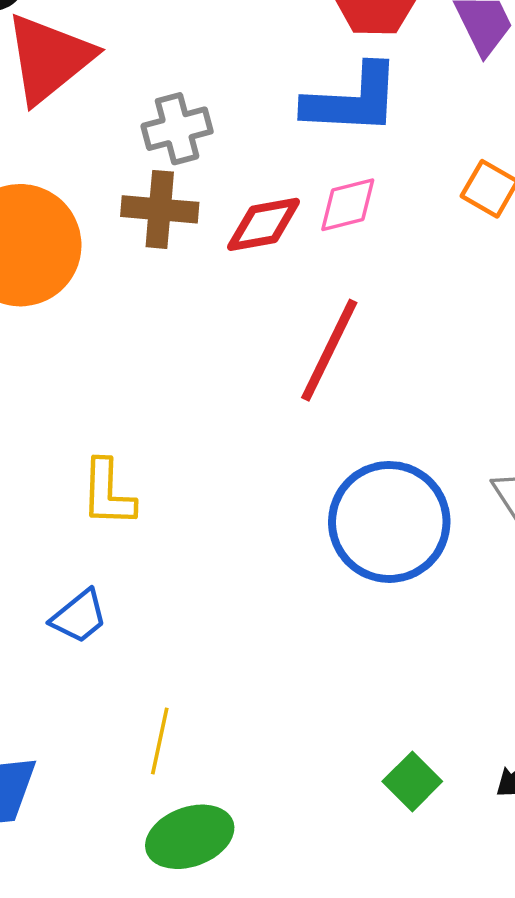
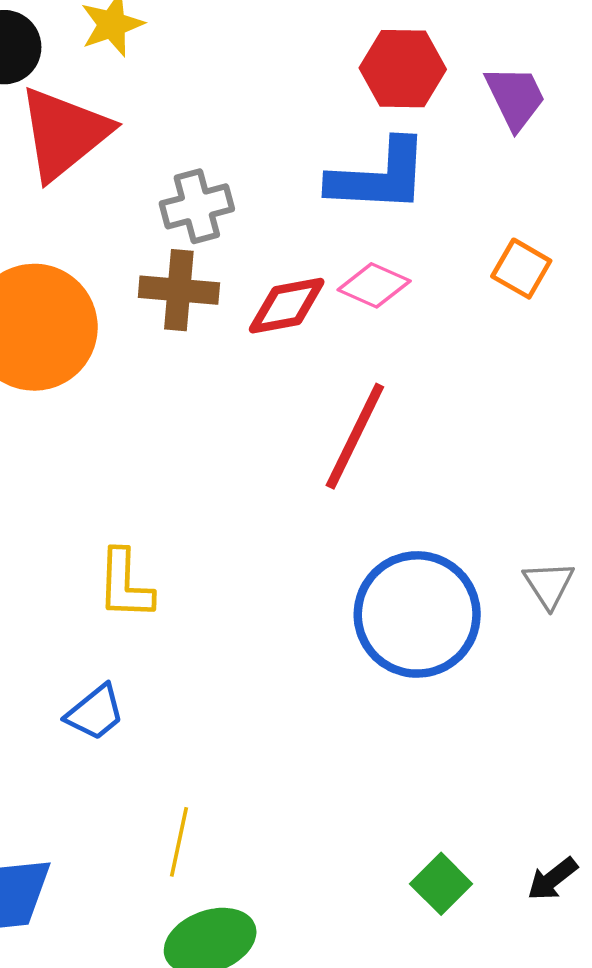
pink diamond: (348, 205) -> (374, 285), turned 38

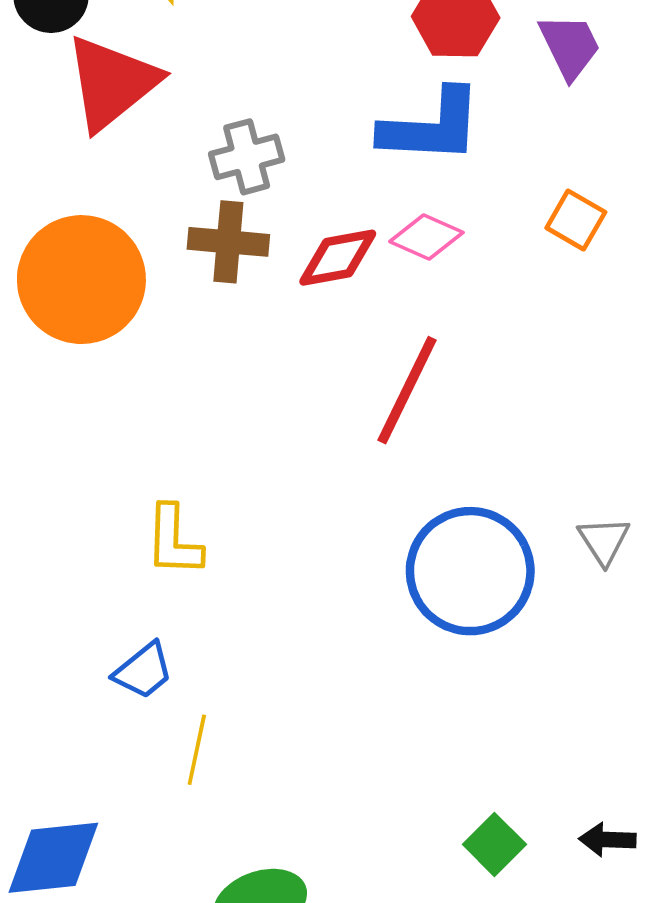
yellow line: (179, 842) -> (197, 750), moved
black arrow: (552, 879) -> (607, 840), turned 40

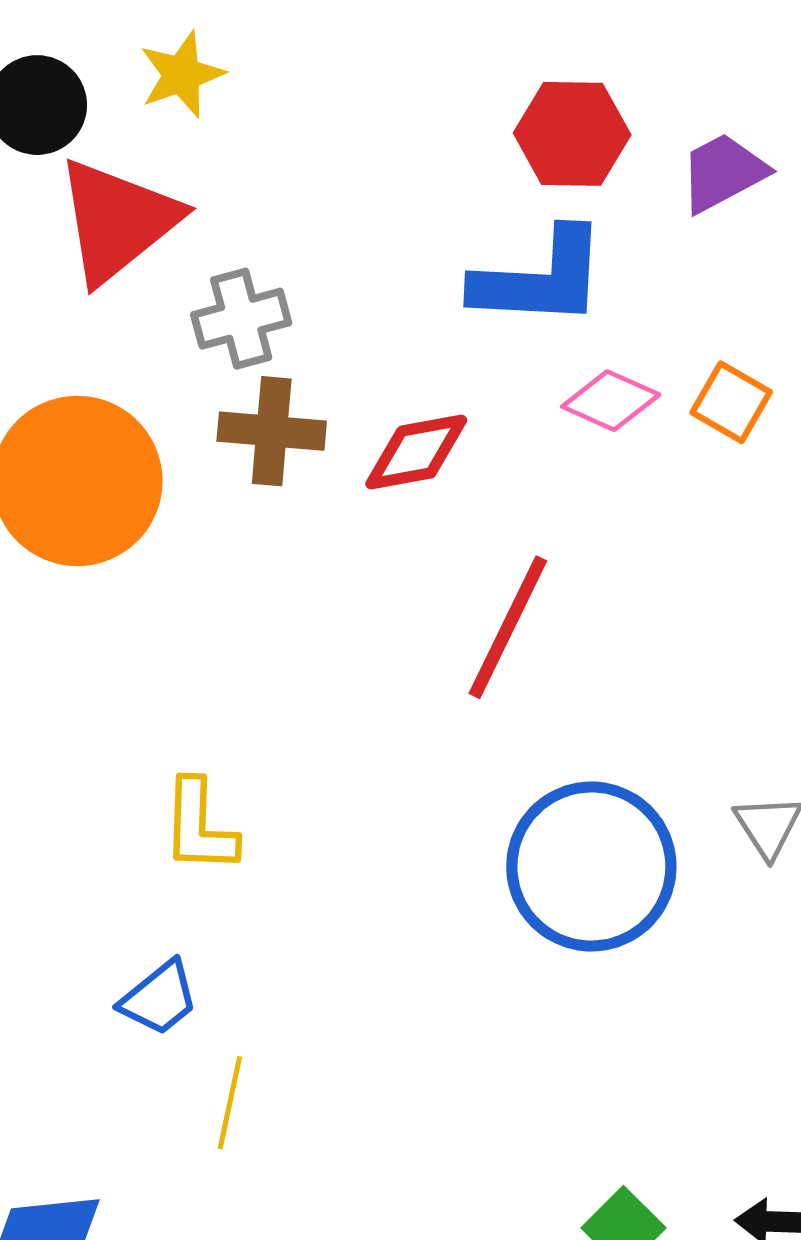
purple trapezoid: (570, 46) -> (723, 172), turned -92
gray cross: (247, 157) -> (241, 319), moved
pink diamond: (426, 237) -> (611, 401), moved

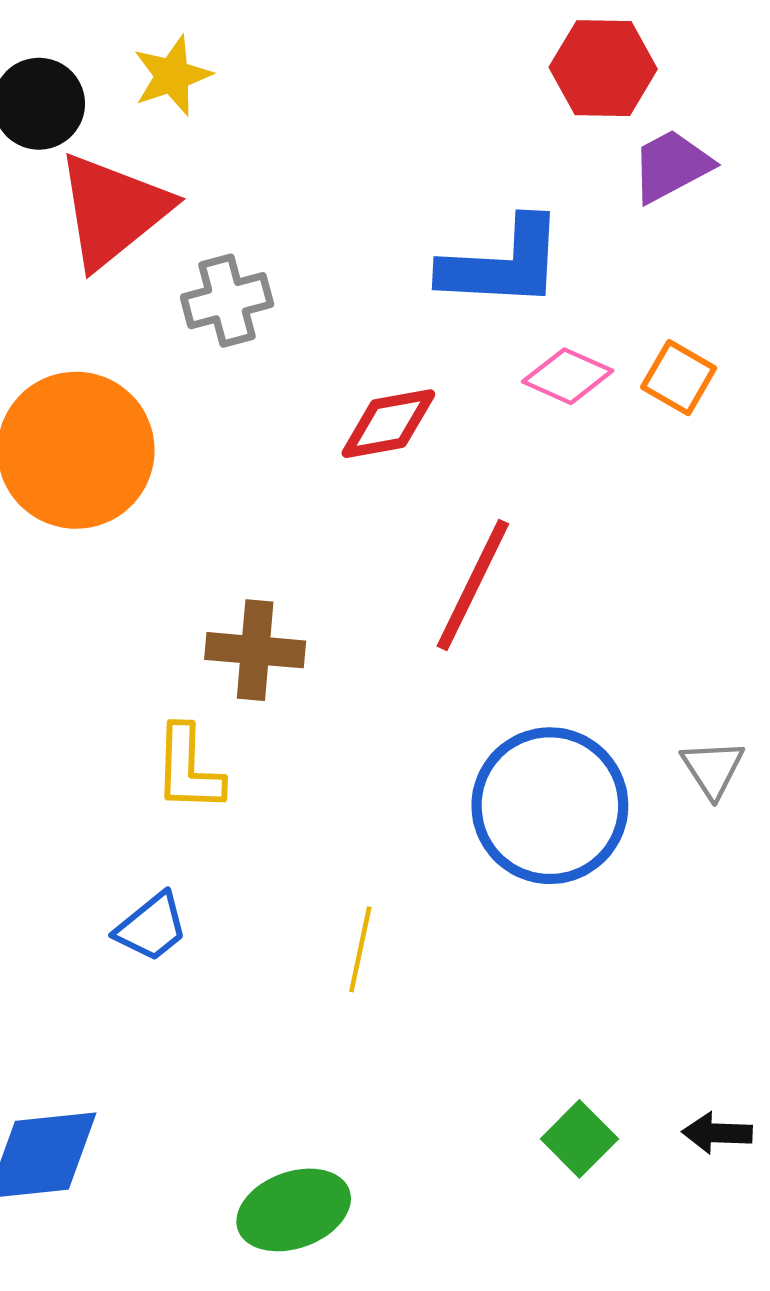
red hexagon: (572, 134) -> (603, 68), moved
brown cross: (272, 431) -> (255, 650), moved
yellow line: (230, 1103) -> (360, 949), moved

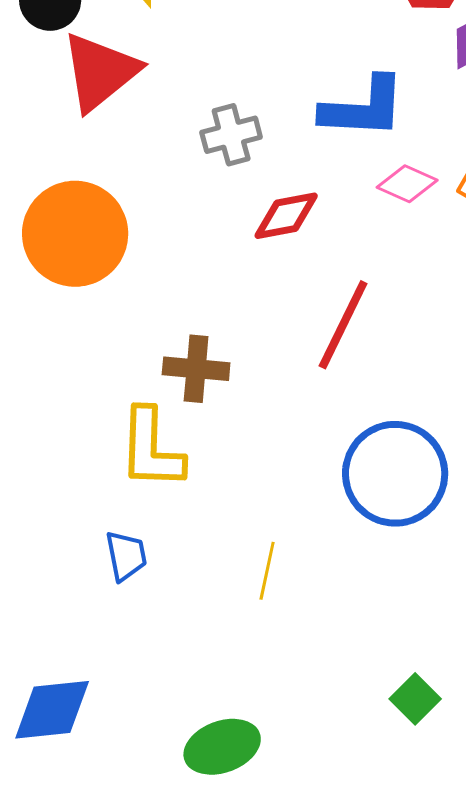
gray cross: (227, 301) -> (231, 135), moved
yellow L-shape: (189, 769) -> (151, 449), size x1.4
blue trapezoid: (151, 927) -> (126, 556), turned -62

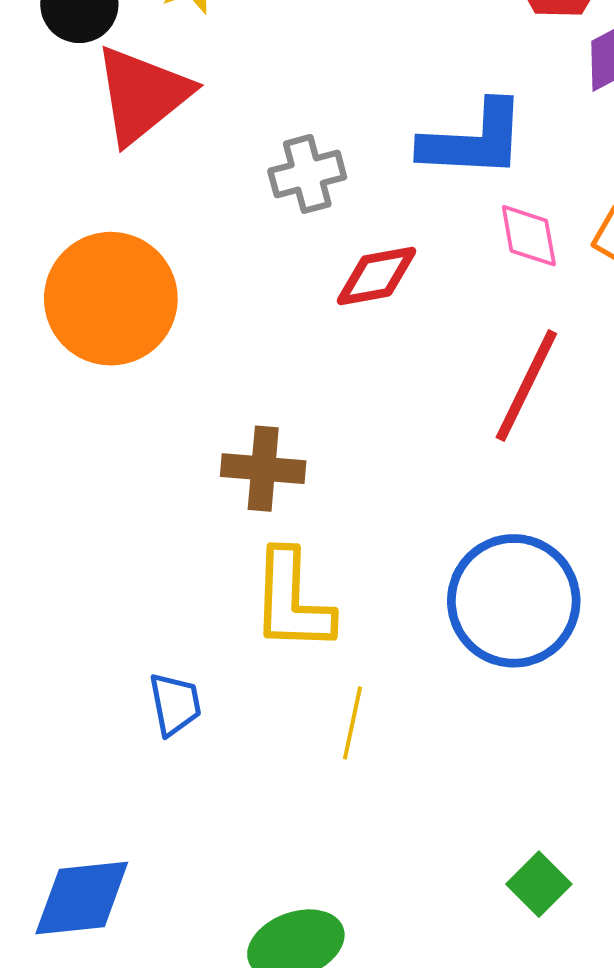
pink diamond: (407, 184) -> (529, 236), turned 56
red line: (343, 325) -> (526, 386), moved
yellow L-shape: (151, 449) -> (292, 601), moved

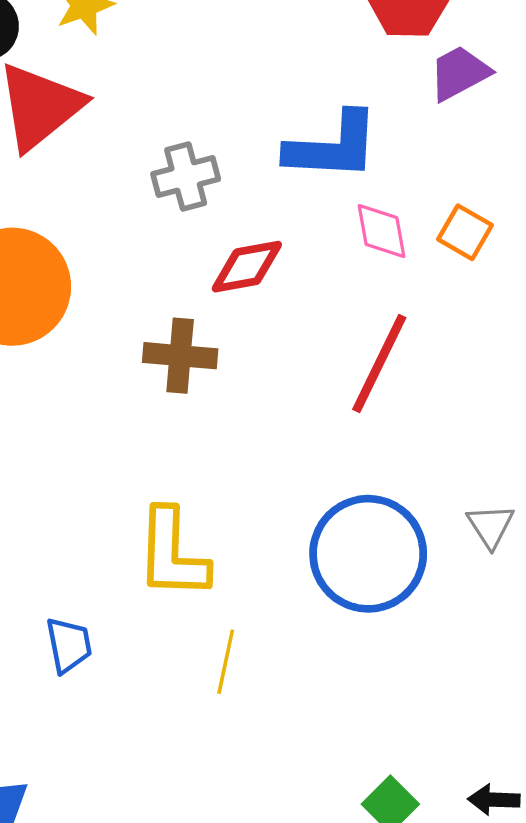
brown cross: (263, 469) -> (180, 356), moved

